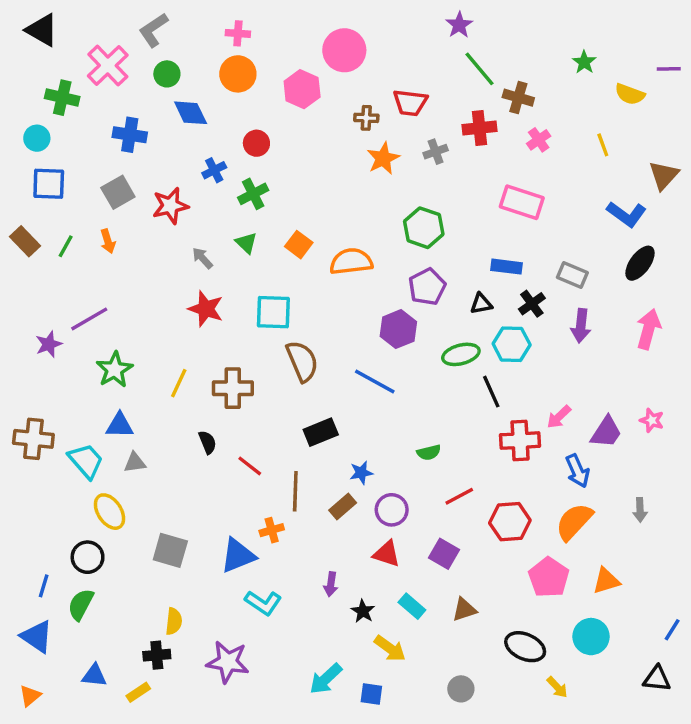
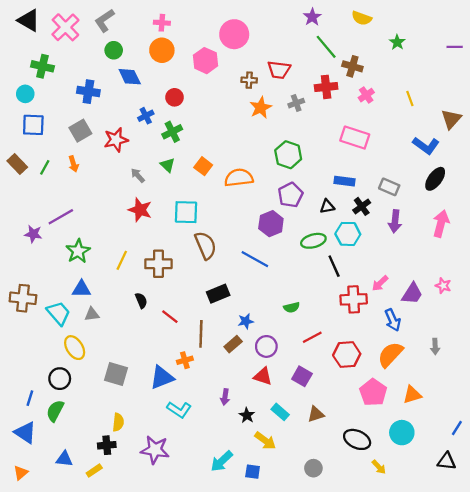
pink cross: (108, 65) -> (65, 27), moved
yellow semicircle: (630, 94) -> (362, 18), moved
purple star: (49, 344) -> (33, 234), turned 30

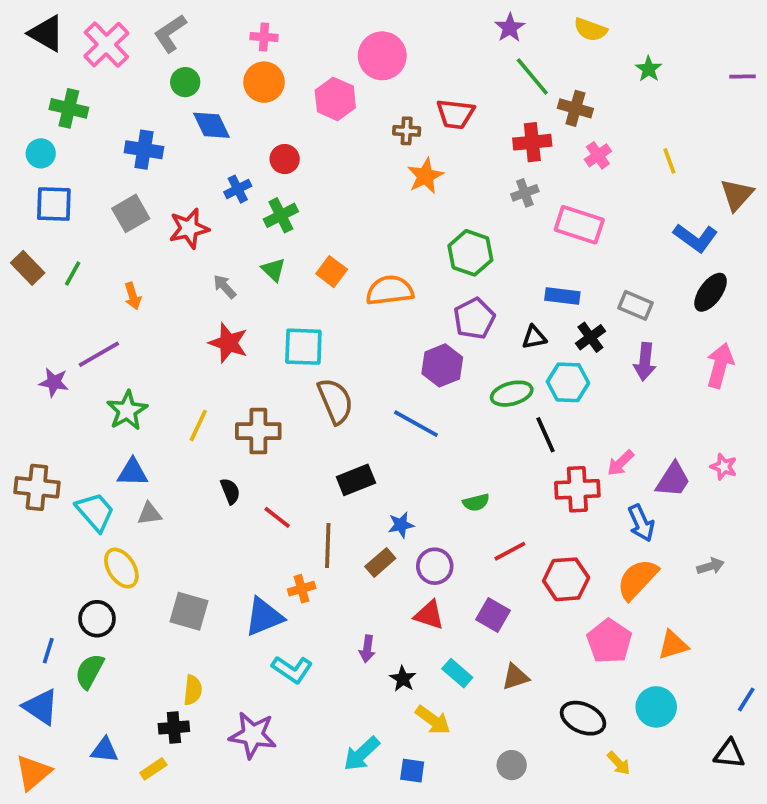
gray cross: (296, 103) -> (525, 193), moved
orange arrow: (73, 164) -> (133, 296), moved
gray arrow: (435, 346) -> (711, 566), turned -105
orange triangle: (21, 473) -> (33, 773), size x1.5

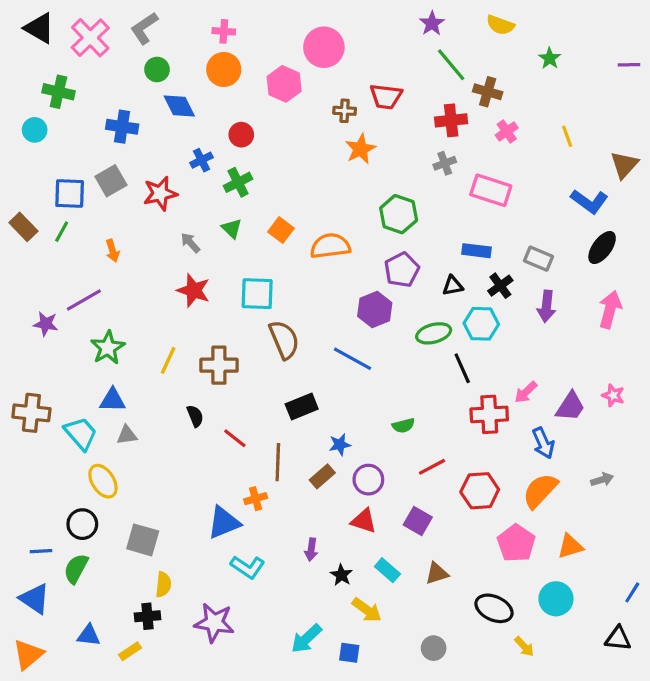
blue square: (54, 204) -> (70, 193), moved
gray square: (189, 611) -> (143, 540), moved
blue line: (48, 651) -> (41, 551), turned 70

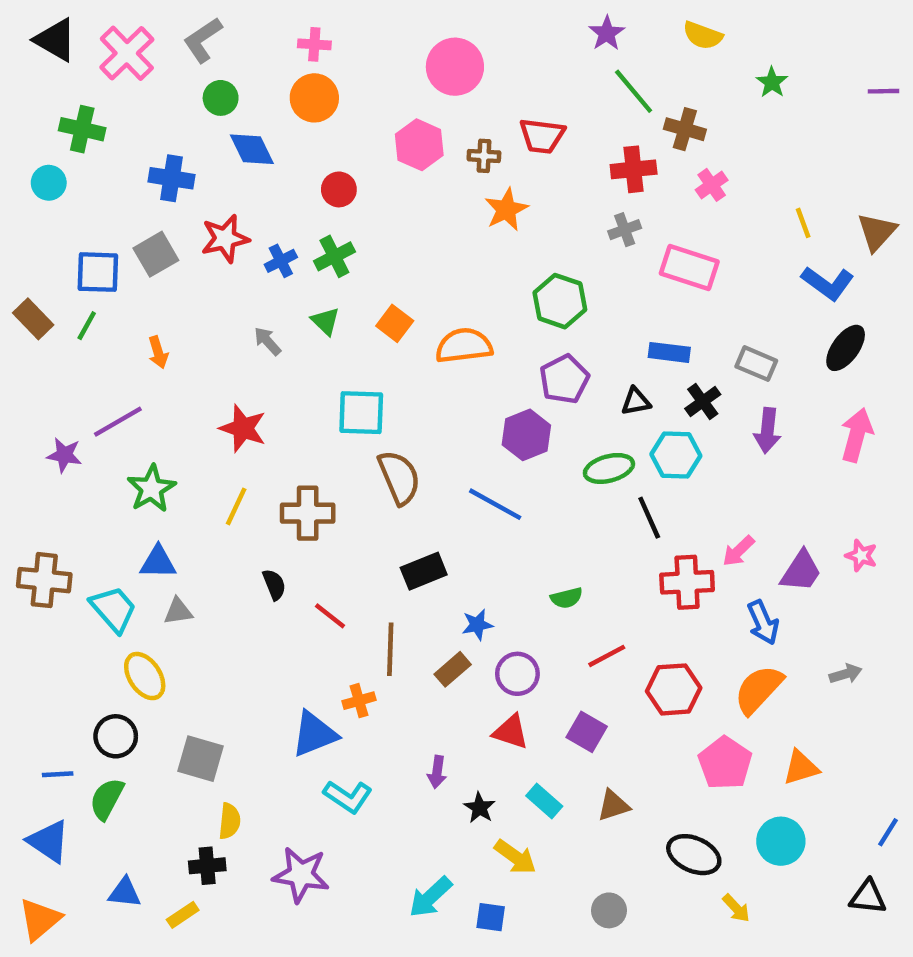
pink hexagon: (284, 84) -> (419, 145), moved
yellow line: (567, 136) -> (803, 223), moved
blue cross: (202, 160) -> (281, 261), moved
red star: (160, 193) -> (225, 239), moved
red star: (194, 290) -> (243, 428), moved

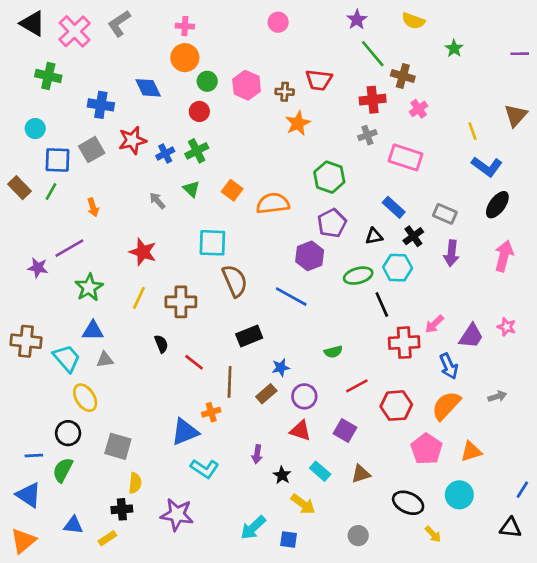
pink circle: (455, 67) -> (278, 22), moved, size x0.6
green circle: (221, 98) -> (207, 81), moved
cyan circle: (49, 183) -> (35, 129), moved
brown triangle: (877, 232) -> (516, 115), moved
blue rectangle: (669, 352) -> (394, 207), turned 35

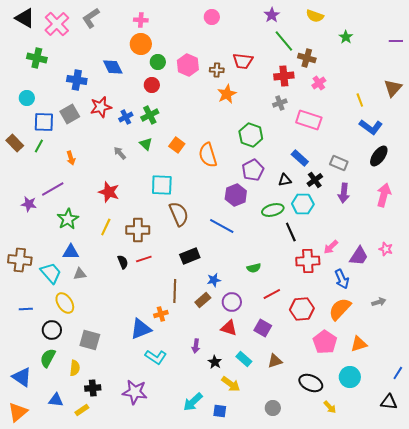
orange semicircle: (273, 203) -> (208, 155), turned -100
red line: (194, 362) -> (144, 259), moved, turned -56
blue line: (34, 455) -> (26, 309), moved
yellow semicircle: (135, 483) -> (75, 368), moved

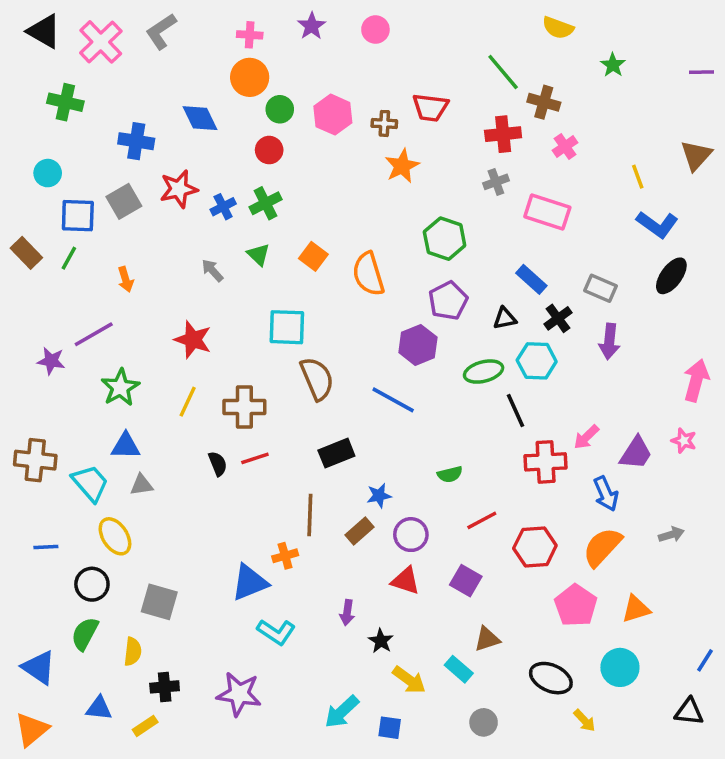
purple star: (272, 15) -> (312, 26), moved
pink arrow: (384, 195) -> (696, 380), moved
cyan rectangle: (244, 359) -> (459, 669), moved

